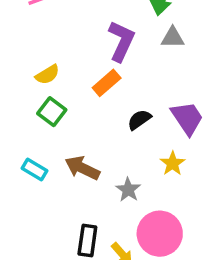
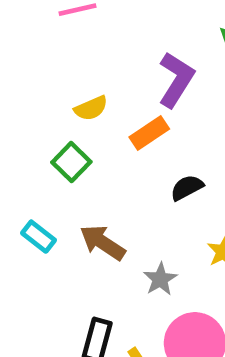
yellow semicircle: (47, 75) -> (91, 108), moved

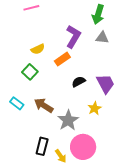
gray star: (160, 279) -> (68, 120), size x1.5

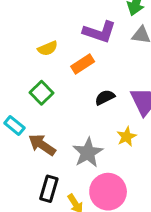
purple L-shape: (73, 36) -> (99, 32), turned 75
green square: (30, 72) -> (41, 93), moved
brown arrow: (44, 105) -> (42, 145), moved

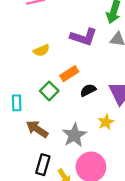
orange rectangle: (83, 64) -> (69, 74), moved
green square: (41, 93) -> (49, 91), moved
cyan rectangle: (14, 125) -> (17, 103), moved, turned 49

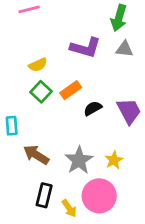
green square: (49, 91) -> (41, 92), moved
yellow star: (106, 122) -> (114, 160), moved

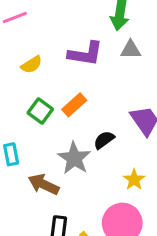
yellow semicircle: (38, 65) -> (32, 65), moved
black semicircle: (93, 108) -> (104, 140), moved
gray star: (79, 160) -> (74, 158), moved

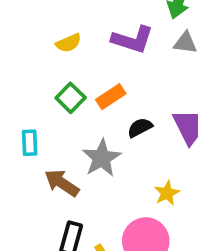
black semicircle: (104, 140) -> (140, 128), moved

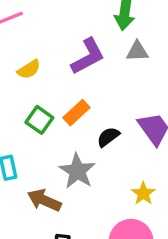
purple L-shape: (133, 40) -> (88, 56), turned -36

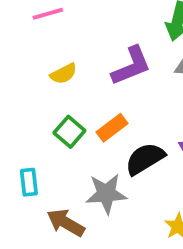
black semicircle: (108, 137) -> (145, 159), size x1.5
gray star: (77, 171) -> (106, 194), turned 30

